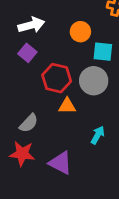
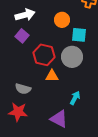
gray semicircle: (29, 123) -> (23, 89), turned 63
purple triangle: (61, 163) -> (59, 119), moved

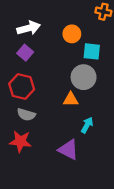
red hexagon: (44, 55) -> (22, 86), moved
orange triangle: (52, 76) -> (71, 99), moved

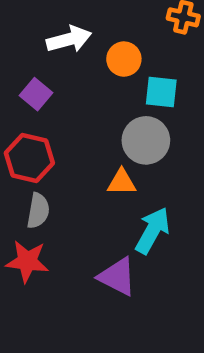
white arrow: (29, 28) -> (69, 39), moved
gray semicircle: (26, 115) -> (38, 211), turned -96
cyan arrow: (87, 125) -> (152, 231), size x1.5

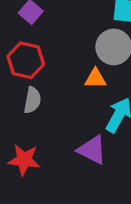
red star: (27, 261) -> (24, 160), moved

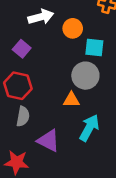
purple triangle: (92, 150) -> (48, 141), moved

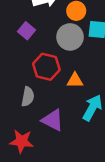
gray circle: (85, 76) -> (70, 37), moved
red hexagon: (18, 86) -> (46, 67), moved

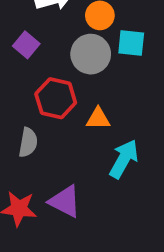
purple triangle: (53, 120) -> (65, 201), moved

